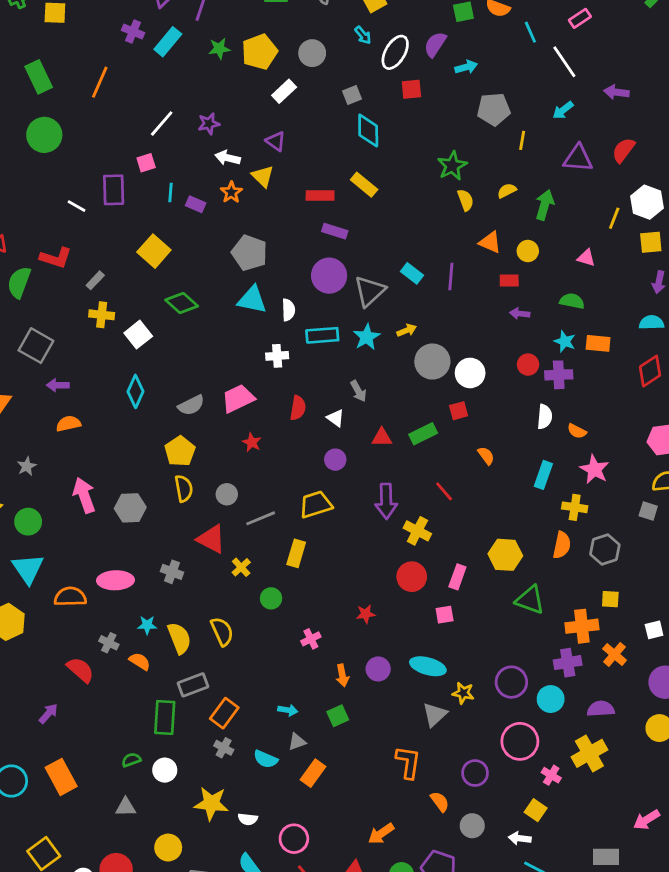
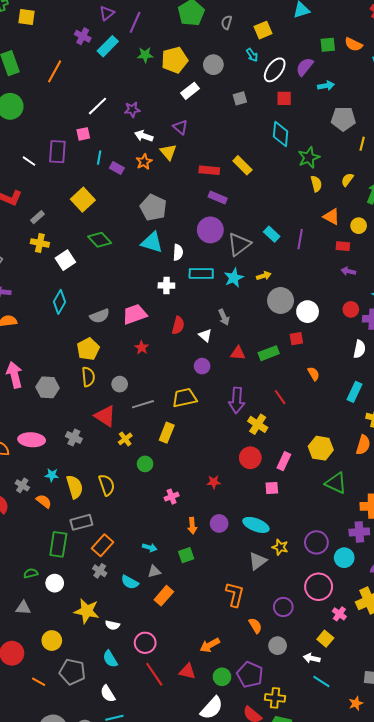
cyan diamond: (368, 131) -> (281, 134), moved
yellow semicircle: (507, 191) -> (347, 180), turned -32

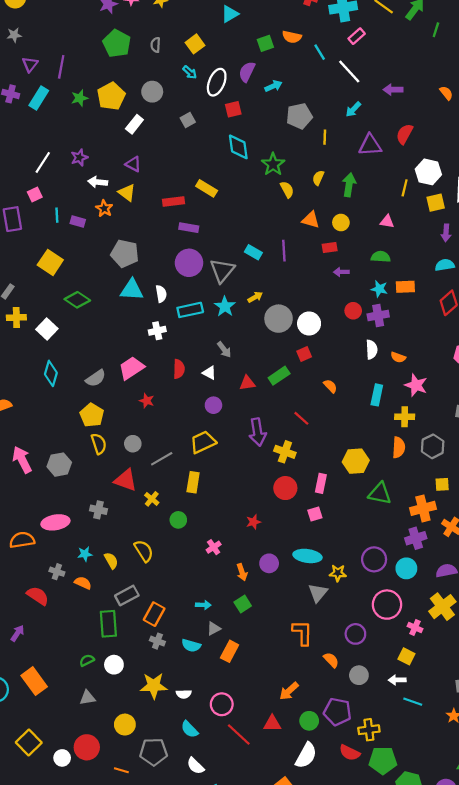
yellow semicircle: (75, 487) -> (111, 561), size x0.7

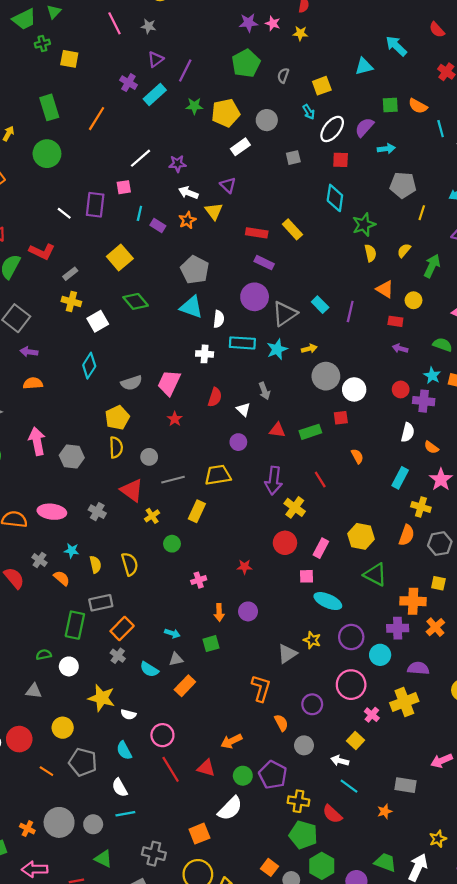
pink trapezoid: (131, 368) -> (169, 383), turned -48
cyan ellipse: (307, 556) -> (328, 601), moved
red semicircle: (350, 753) -> (332, 814), moved

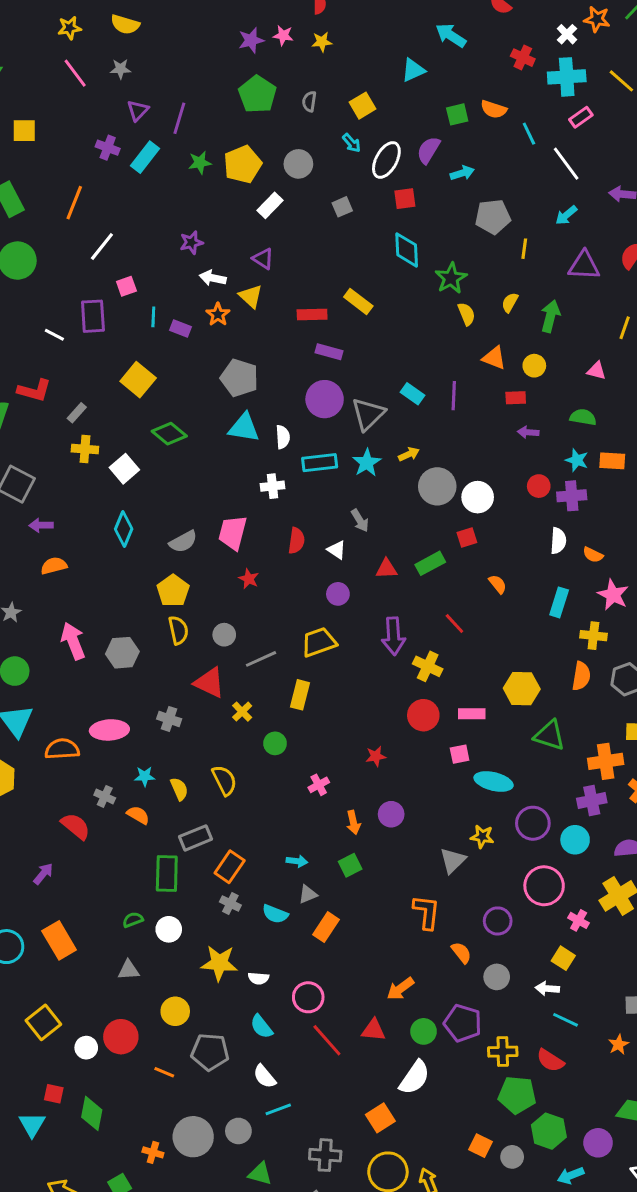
white line: (141, 158) -> (102, 247), moved
pink rectangle: (321, 548) -> (472, 714), turned 72

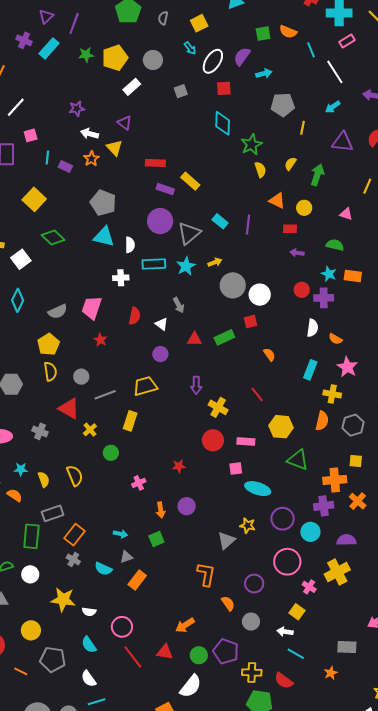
yellow rectangle: (358, 301) -> (190, 181), moved
red line: (454, 624) -> (257, 395), moved
purple arrow: (393, 636) -> (196, 385), size x0.7

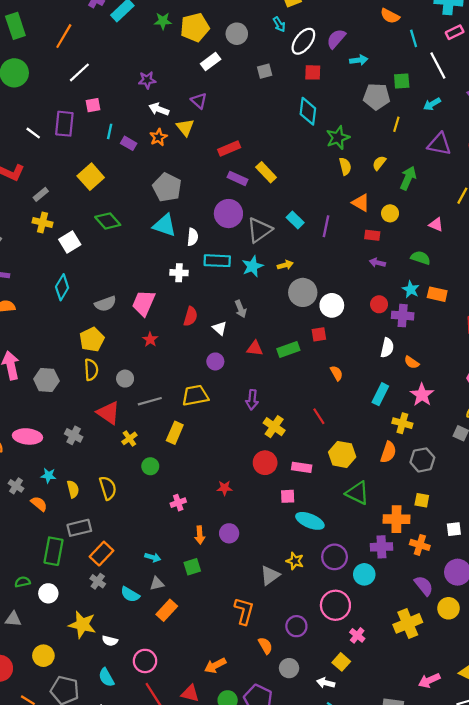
green square: (263, 34) -> (402, 81), moved
red rectangle: (155, 163) -> (229, 149), turned -30
orange cross: (358, 501) -> (420, 545), turned -30
purple semicircle: (346, 540) -> (424, 586), moved, turned 48
yellow cross: (337, 572) -> (408, 623), moved

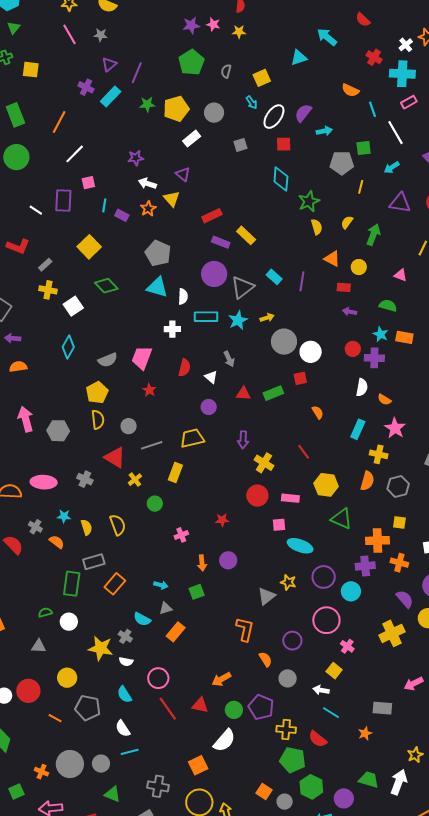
gray cross: (98, 581) -> (125, 636), moved

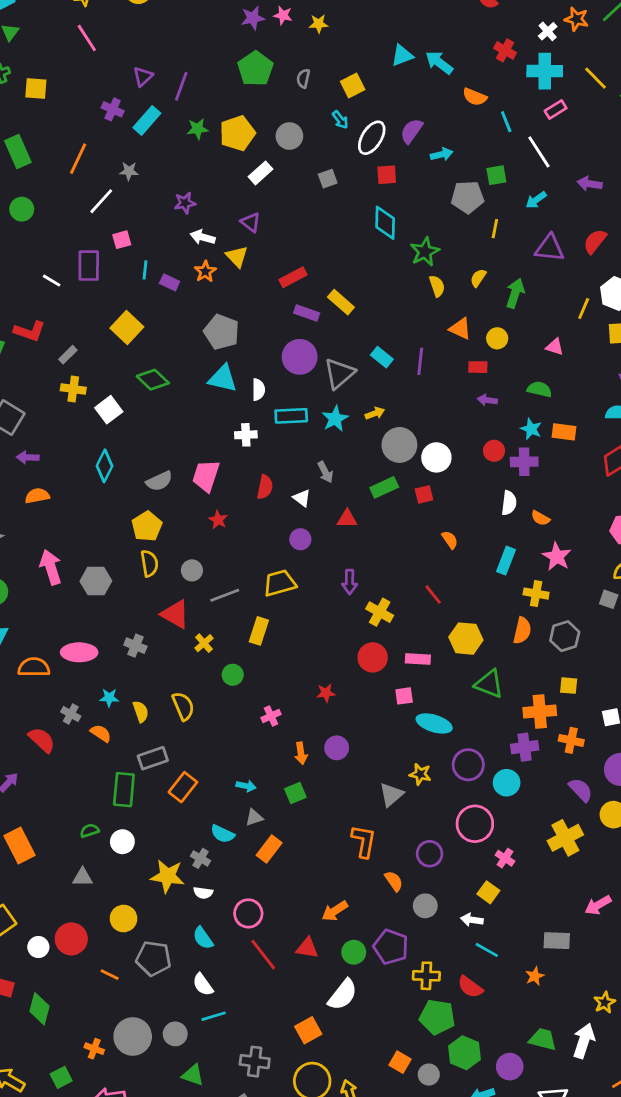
gray star: (101, 35) -> (129, 171), moved
cyan arrow: (327, 37) -> (439, 62), moved
green circle: (16, 157) -> (22, 209), size x0.7
green rectangle: (273, 393) -> (384, 487), moved

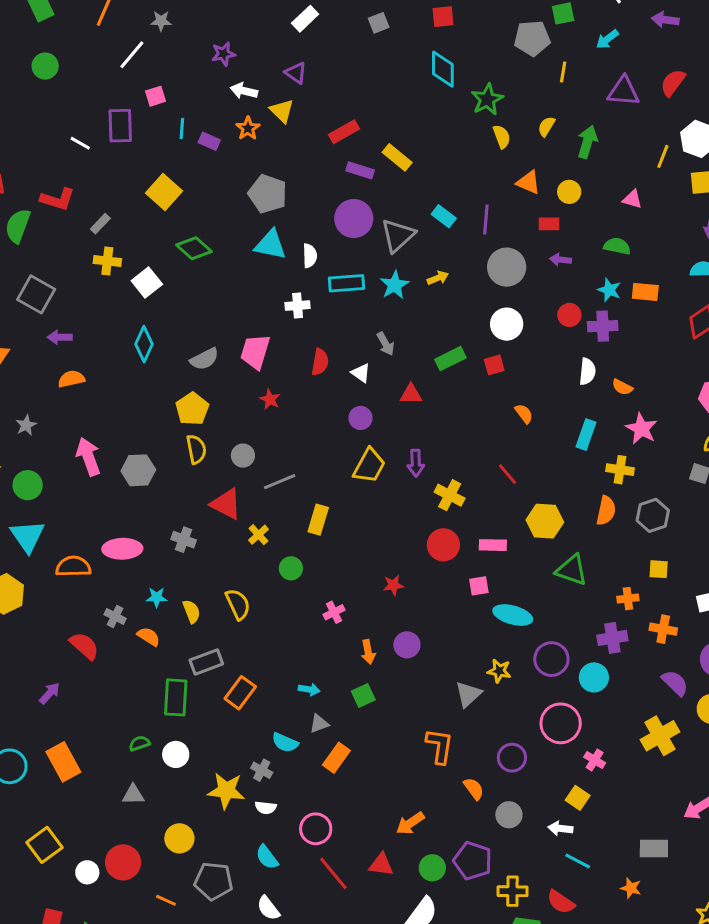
gray circle: (399, 445) -> (507, 267), moved
yellow trapezoid: (280, 583) -> (369, 466), moved, turned 136
orange cross: (540, 712) -> (628, 599), size x0.6
orange star: (535, 976) -> (631, 888), turned -30

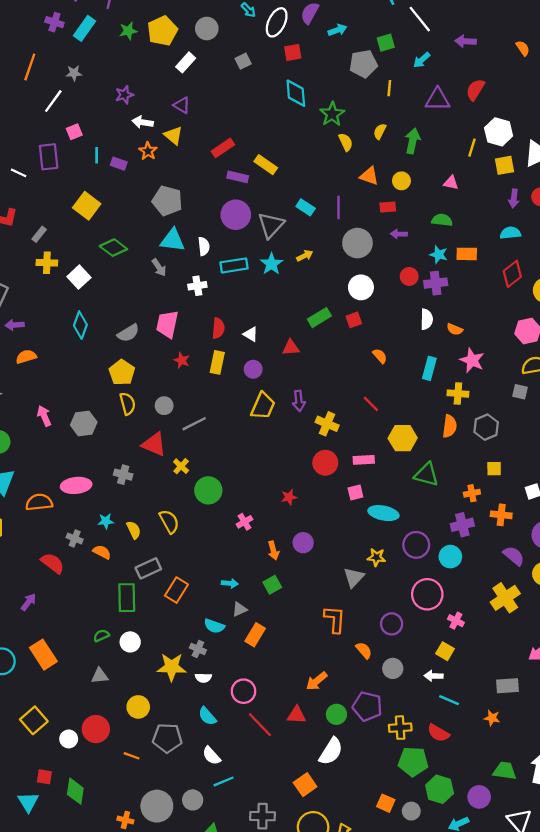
gray arrow: (386, 344) -> (159, 267), moved
pink arrow: (88, 457) -> (44, 416), size x0.7
yellow rectangle: (318, 520) -> (217, 362), moved
green circle: (291, 568) -> (208, 490), size x1.5

